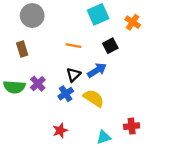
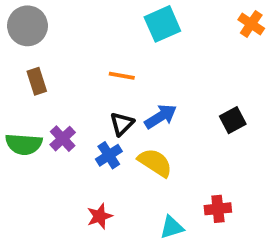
gray circle: (32, 16) -> (28, 26), moved
orange cross: (133, 22) -> (251, 24), moved
black square: (110, 46) -> (233, 120), moved

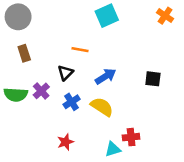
black square: (233, 120) -> (153, 79), turned 35
black triangle: (122, 124) -> (65, 73), moved
red cross: (218, 209) -> (131, 137), moved

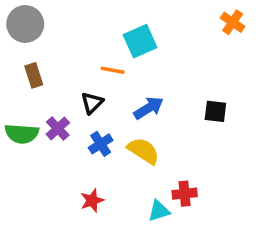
cyan square: (107, 16) -> (140, 41), moved

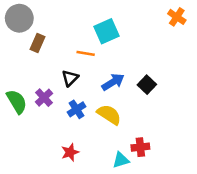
brown rectangle: (34, 75) -> (38, 43), moved, turned 42
black square: (215, 111) -> (147, 85), moved, turned 36
green semicircle: (22, 134) -> (17, 102), turned -125

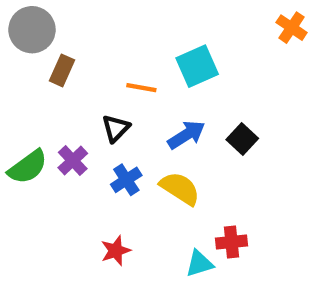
cyan square: (107, 31) -> (197, 66), moved
green semicircle: (17, 102) -> (28, 167), turned 85

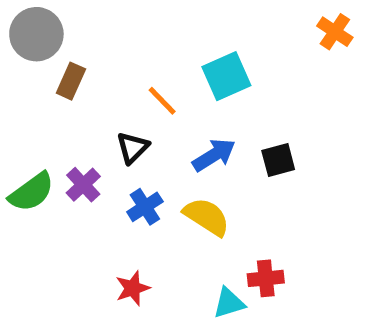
orange line: (141, 88) -> (162, 101), turned 36
black square: (242, 139) -> (278, 160), turned 32

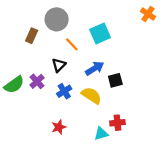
gray circle: (36, 34) -> (57, 19), moved
black square: (278, 160) -> (115, 80), moved

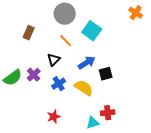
gray circle: (57, 19) -> (65, 14), moved
cyan square: (100, 34) -> (92, 31), turned -30

